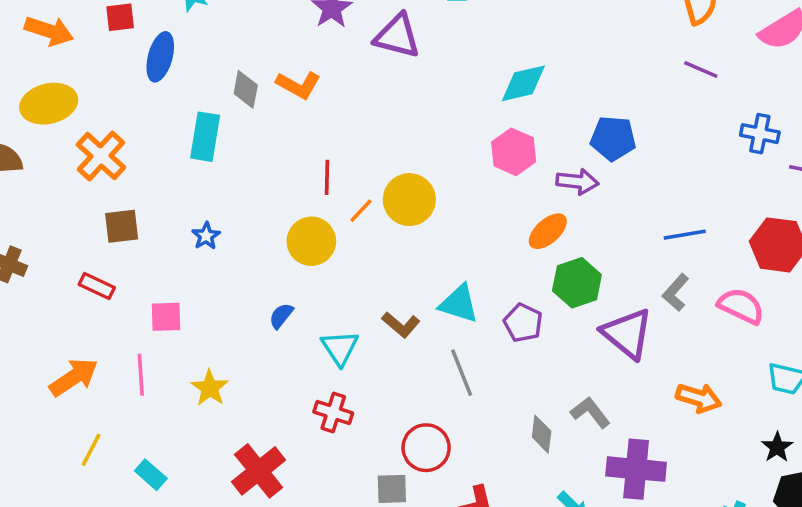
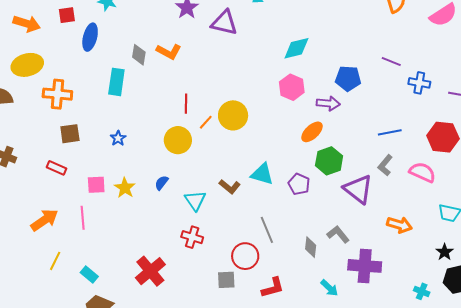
purple line: (701, 70) -> (391, 61), moved
blue cross: (760, 134) -> (419, 83), moved
orange cross: (101, 156) -> (57, 94), turned -36
gray line: (462, 373) -> (267, 230), moved
yellow star: (210, 388) -> (125, 188), moved

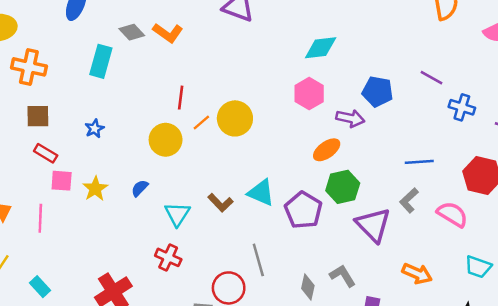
gray diamond: (139, 55) -> (132, 32), turned -60
red rectangle: (57, 168) -> (46, 153), moved
purple pentagon: (299, 184) -> (303, 210), size x1.4

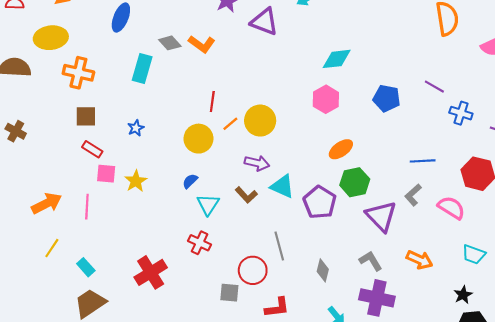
purple arrow: (350, 118) -> (257, 163), moved
blue semicircle: (140, 188) -> (190, 181), moved
gray L-shape: (343, 276) -> (371, 261), moved

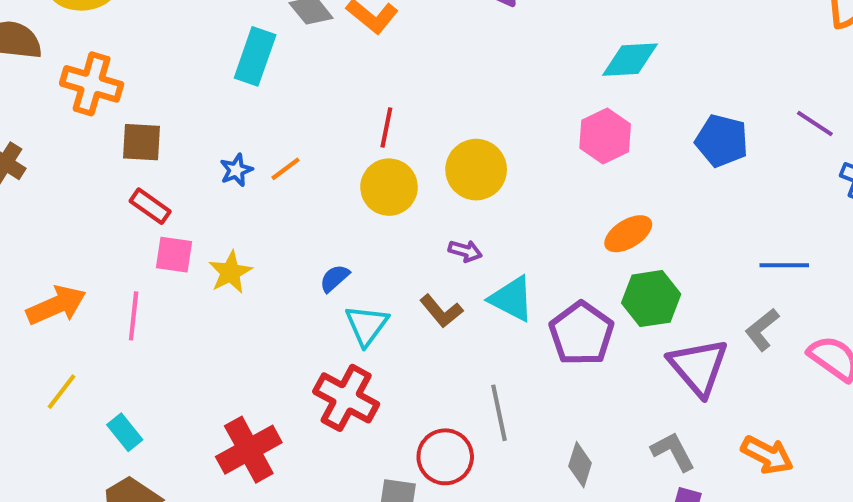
orange cross: (78, 73) -> (92, 84), moved
orange line: (230, 124) -> (286, 169), moved
yellow circle: (198, 139) -> (389, 187), moved
purple arrow: (257, 163) -> (465, 251), size x0.7
red cross: (200, 243) -> (346, 398), size x1.4

